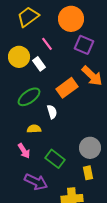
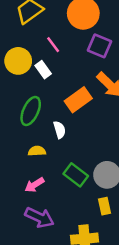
green ellipse: (29, 97) -> (31, 111), turned -30
pink arrow: (24, 151) -> (34, 185), moved, turned 91
green rectangle: (55, 159) -> (76, 175), moved

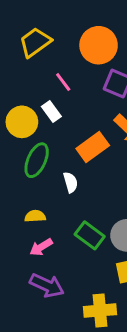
yellow circle: (18, 61) -> (22, 122), moved
yellow semicircle: (37, 151) -> (35, 216), moved

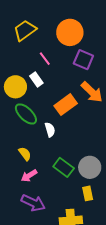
green ellipse: (37, 160) -> (26, 114), turned -70
yellow semicircle: (35, 216) -> (25, 154), turned 56

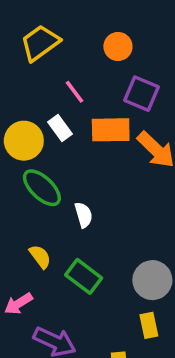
orange circle: (70, 32) -> (118, 46), size x0.6
orange rectangle: (66, 105) -> (111, 130), moved, turned 35
green rectangle: (64, 167) -> (84, 276), moved
pink arrow: (29, 176) -> (18, 304), moved

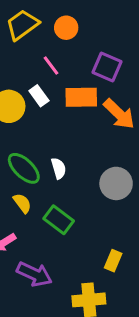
orange circle: (118, 46) -> (66, 28), moved
green ellipse: (42, 188) -> (24, 168), moved
gray circle: (152, 280) -> (116, 183), moved
yellow rectangle: (149, 325) -> (113, 261), turned 35

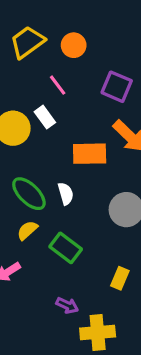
orange rectangle: (81, 97) -> (90, 154), moved
yellow semicircle: (22, 203) -> (27, 230), turned -95
yellow rectangle: (113, 261) -> (120, 278), moved
purple arrow: (34, 274) -> (67, 305), moved, size x0.6

